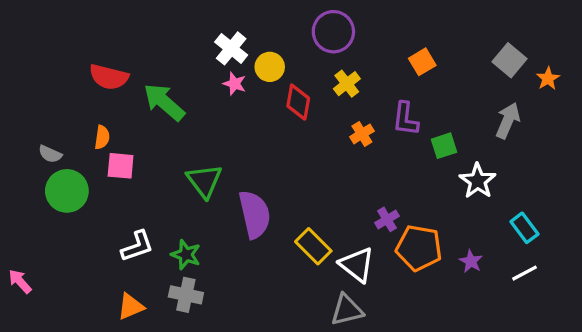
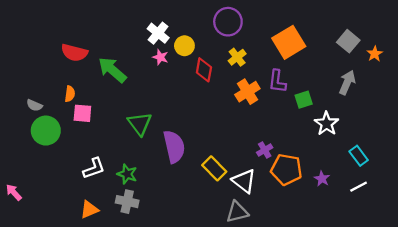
orange square: (422, 62) -> (289, 42), size x1.8
orange cross: (362, 134) -> (247, 92), size x1.5

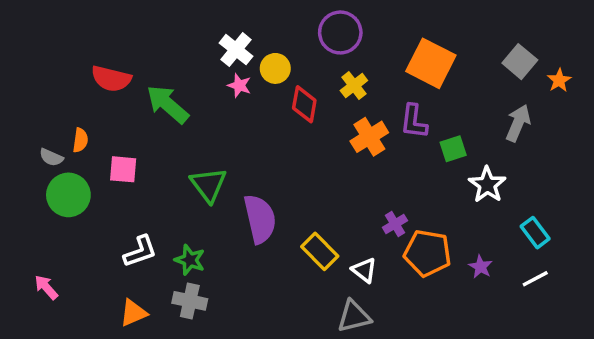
orange square: (289, 42) -> (431, 63), turned -32
orange semicircle: (70, 94) -> (80, 140), moved
white triangle: (244, 181) -> (364, 270), size x0.7
pink arrow: (14, 192) -> (46, 287), moved

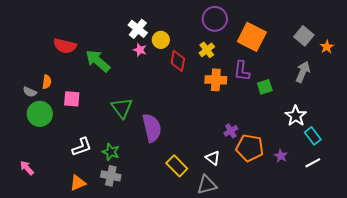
purple circle: (340, 32) -> (215, 19), moved
orange cross: (369, 137) -> (216, 80), turned 35
white star: (487, 185) -> (296, 116), moved
yellow rectangle: (320, 251) -> (177, 166), moved

